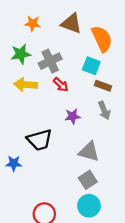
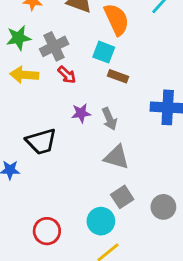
gray arrow: (104, 110) -> (109, 119), moved
gray triangle: (89, 152) -> (117, 157), moved
gray square: (88, 180) -> (122, 197), moved

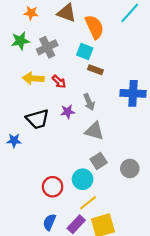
yellow arrow: (24, 75) -> (33, 78), moved
red arrow: (67, 75) -> (59, 82), moved
purple star: (81, 113) -> (68, 112), moved
red circle: (47, 231) -> (53, 187), moved

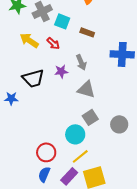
cyan square: (85, 52) -> (62, 21), moved
yellow arrow: (33, 78) -> (29, 40), turned 30
red circle: (53, 187) -> (46, 152), moved

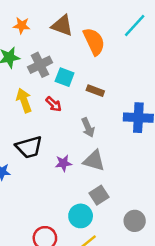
yellow arrow: (29, 40) -> (24, 100), turned 36
purple star: (61, 71) -> (63, 163), moved
gray circle: (119, 124) -> (135, 221), moved

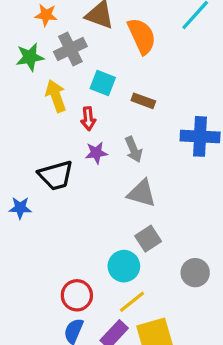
gray cross: (40, 65) -> (70, 49), moved
yellow arrow: (24, 100) -> (56, 96), moved
red arrow: (54, 104) -> (88, 119), turned 42
purple star: (63, 163) -> (96, 153), moved

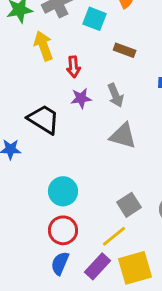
cyan square: (103, 83) -> (95, 19), moved
black trapezoid: (56, 175) -> (43, 119), turned -132
gray square: (148, 239) -> (129, 205), moved
cyan circle: (124, 266) -> (63, 191), moved

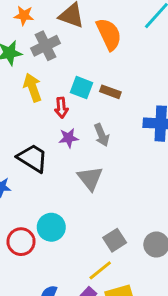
cyan square: (95, 19) -> (81, 88), moved
gray triangle: (123, 136) -> (90, 178), moved, turned 36
red circle: (63, 230) -> (21, 242), moved

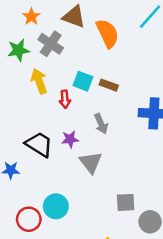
orange star: (24, 16) -> (31, 17), turned 30
gray cross: (45, 46) -> (51, 44), turned -30
purple star: (69, 138) -> (70, 139), moved
gray square: (115, 240) -> (126, 202), moved, turned 30

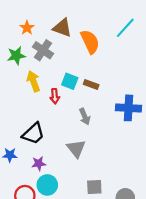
purple star: (70, 139) -> (39, 164), moved
black trapezoid: (39, 144) -> (33, 134), turned 105
gray square: (126, 202) -> (94, 187), moved

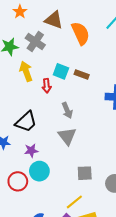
orange star: (27, 28) -> (20, 12), moved
gray arrow: (85, 117) -> (67, 110), moved

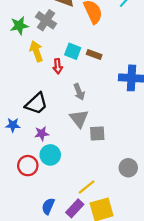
gray square: (85, 173) -> (97, 134), moved

